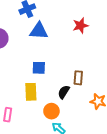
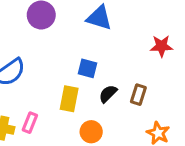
red star: (80, 26) -> (161, 46), moved
black semicircle: (64, 92) -> (108, 94), moved

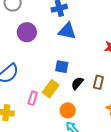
yellow rectangle: (69, 99) -> (51, 89), turned 30
pink rectangle: (30, 123) -> (33, 98), moved

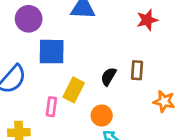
blue square: (62, 67) -> (52, 52), moved, size x1.5

